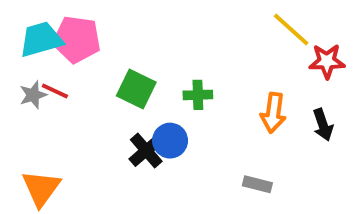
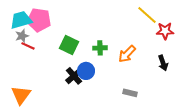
gray star: (33, 95) -> (22, 36), moved
orange arrow: (273, 113) -> (127, 54), moved, turned 36

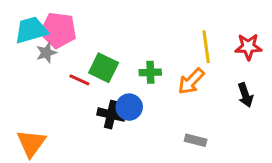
yellow line: (147, 15) -> (206, 47), moved, turned 40
gray star: (22, 36) -> (46, 53), moved
red line: (28, 46) -> (79, 80), moved
black cross: (74, 76) -> (111, 115), turned -36

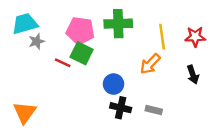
pink pentagon: (58, 30) -> (80, 31), moved
green cross: (150, 72) -> (118, 24), moved, size x1.6
blue circle: (129, 107) -> (114, 84), moved
black cross: (111, 115) -> (121, 108), moved

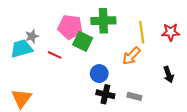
cyan trapezoid: (25, 24) -> (22, 49), moved
green square: (82, 53) -> (83, 41), moved
black arrow: (193, 75) -> (169, 75), moved

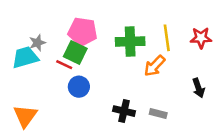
green cross: (103, 21) -> (130, 41), moved
green square: (83, 41) -> (75, 52), moved
blue circle: (99, 74) -> (79, 87), moved

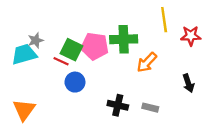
pink pentagon: (83, 32) -> (95, 46), moved
yellow line: (167, 38) -> (164, 20), moved

